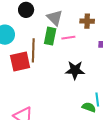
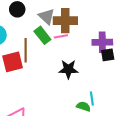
brown cross: (87, 21) -> (65, 21), moved, size x1.6
green rectangle: (50, 36) -> (42, 35), turned -48

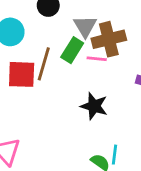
brown cross: (65, 21) -> (109, 39), turned -30
green rectangle: (42, 35) -> (72, 50), turned 54

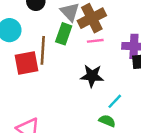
pink line: (97, 59) -> (95, 41), moved
cyan line: (115, 155) -> (115, 101), moved, turned 49

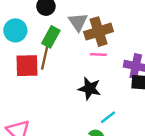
green rectangle: (64, 34) -> (51, 37), moved

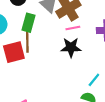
black star: (90, 89) -> (71, 47), moved

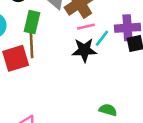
cyan line: (94, 80) -> (102, 38), moved

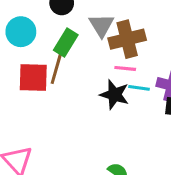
cyan line: (102, 38) -> (139, 88), turned 42

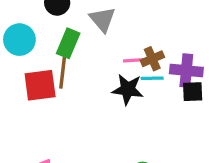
brown cross: (127, 39) -> (152, 59), moved, size x0.6

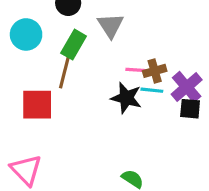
purple cross: (186, 71) -> (187, 87), turned 36
red square: (40, 85) -> (37, 105), moved

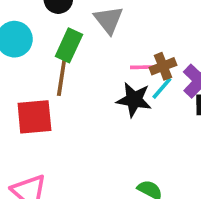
cyan line: (152, 90) -> (162, 88), turned -50

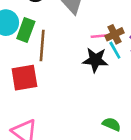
green rectangle: (69, 45) -> (26, 30), moved
cyan line: (162, 88) -> (115, 50), turned -66

